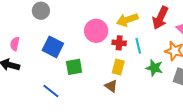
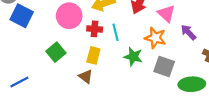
blue square: (53, 47) -> (22, 16), moved
green square: (74, 67) -> (56, 52), moved, turned -30
blue line: (51, 91) -> (19, 82), turned -66

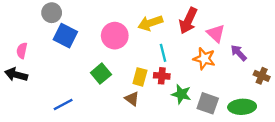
red cross: (95, 29) -> (162, 76), moved
green star: (133, 57) -> (181, 94), moved
gray square: (164, 67) -> (208, 103), moved

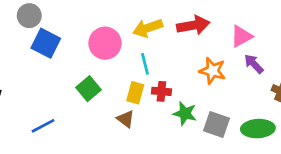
red arrow: (188, 21) -> (193, 25), turned -125
pink triangle: (216, 33) -> (241, 36), moved, turned 48
cyan line: (163, 53) -> (145, 64), moved

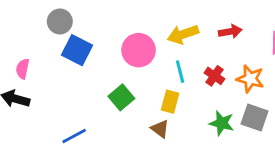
red arrow: (193, 25) -> (230, 31), size x0.7
red cross: (161, 91) -> (214, 76), moved, turned 30
gray square: (217, 124) -> (255, 117), moved

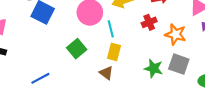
cyan line: (180, 72) -> (111, 29), moved
red cross: (214, 76) -> (149, 22), moved, turned 32

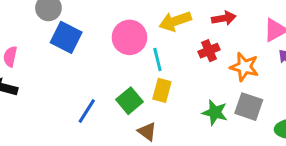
green square: (77, 49) -> (129, 101), moved
brown triangle: (106, 73) -> (147, 132), moved
blue line: (40, 78) -> (87, 111), moved, turned -30

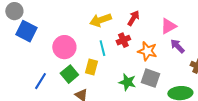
red arrow: (224, 18) -> (133, 18), turned -49
pink circle: (129, 37) -> (64, 47), moved
cyan line: (157, 59) -> (102, 48), moved

